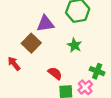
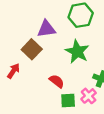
green star: (74, 45) -> (77, 52), size x1.5
red arrow: (14, 64) -> (13, 71), turned 72

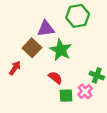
green star: (77, 52) -> (61, 50), moved

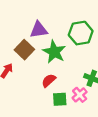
green hexagon: (78, 16) -> (81, 33), moved
red semicircle: (55, 78) -> (49, 81), turned -80

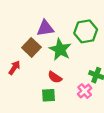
red semicircle: (49, 81) -> (55, 77), turned -104
green square: (60, 99) -> (48, 95), moved

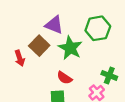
purple triangle: (45, 28) -> (54, 25), turned 30
red arrow: (14, 68) -> (20, 58), moved, turned 128

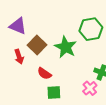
purple triangle: (54, 25) -> (18, 26), moved
red semicircle: (64, 78) -> (44, 74), moved

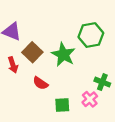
green square: (54, 93) -> (62, 105), moved

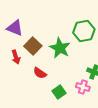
pink cross: (90, 99) -> (83, 87), turned -32
green square: (62, 105) -> (59, 92), turned -32

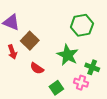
green star: (60, 48) -> (68, 55), moved

